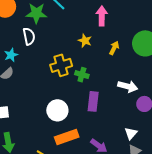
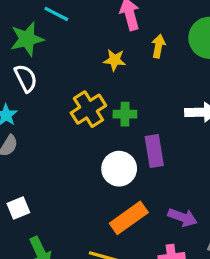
yellow arrow: (114, 48) -> (158, 46), moved
white circle: (57, 110) -> (119, 169), moved

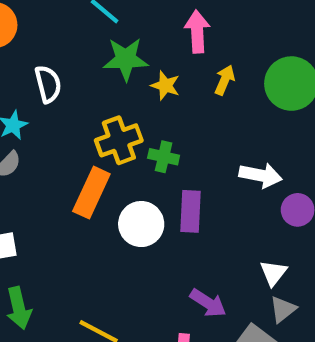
green star: (27, 39) -> (126, 59), moved
orange rectangle: (129, 218) -> (91, 193), moved, turned -42

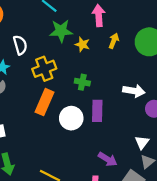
yellow cross: (119, 140) -> (44, 69), moved

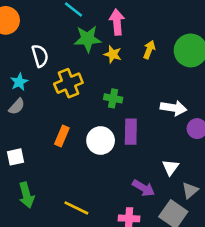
pink arrow: (99, 15) -> (117, 22), moved
orange rectangle: (44, 102) -> (62, 136), moved, size x0.7
white triangle: (142, 142) -> (170, 167), moved

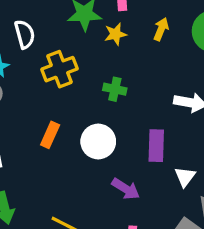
yellow star: (113, 54) -> (115, 34), turned -30
purple rectangle: (131, 132) -> (156, 146), moved
purple arrow: (144, 188) -> (126, 189), moved

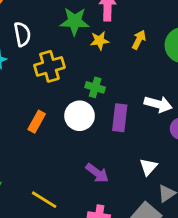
white circle: (98, 141) -> (80, 116), moved
purple rectangle: (156, 146) -> (120, 118), moved

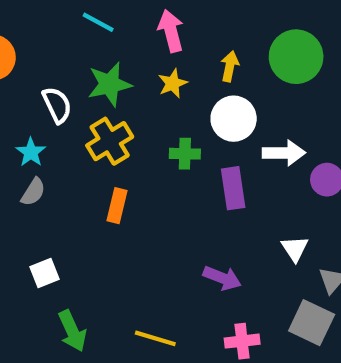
green star: (75, 21) -> (109, 84), moved
white circle: (80, 116) -> (234, 119), moved
orange rectangle: (37, 122) -> (117, 206), moved

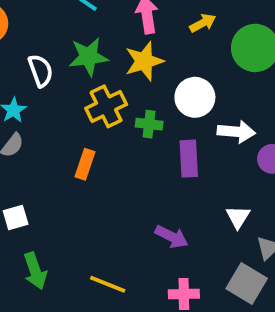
yellow arrow: (230, 66) -> (203, 23), moved, turned 45
yellow star: (173, 83) -> (144, 61), size x1.5
yellow cross: (110, 141) -> (106, 106), moved

